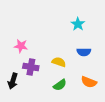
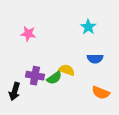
pink star: (21, 46) -> (28, 34), moved
green semicircle: (60, 85) -> (54, 78), moved

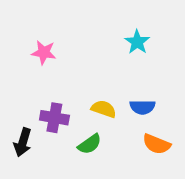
blue semicircle: (95, 59) -> (142, 107), moved
green semicircle: (54, 78) -> (90, 144), moved

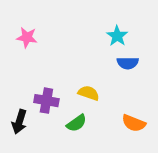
pink star: (44, 53) -> (27, 37), moved
blue semicircle: (142, 107) -> (128, 63), moved

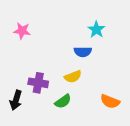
blue semicircle: (128, 63) -> (83, 52), moved
yellow semicircle: (89, 93) -> (73, 77), turned 140

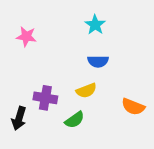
cyan star: (96, 30) -> (95, 25), moved
orange semicircle: (110, 101) -> (133, 107), moved

